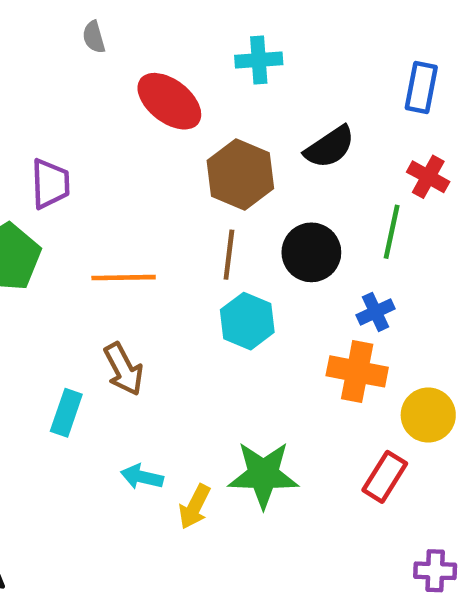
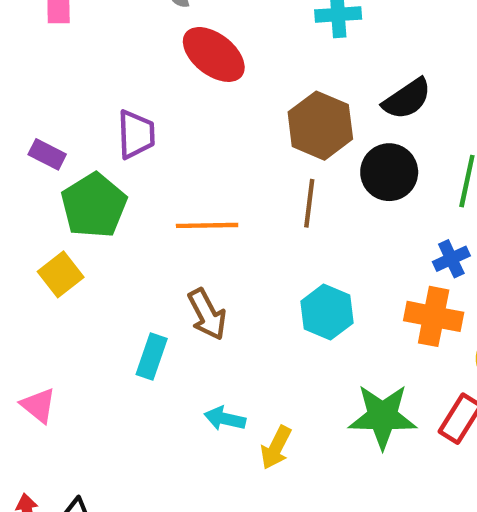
red ellipse: (169, 101) -> (214, 54), moved
black circle: (311, 252) -> (389, 172), moved
cyan hexagon: (247, 321) -> (327, 312), moved
green star: (263, 475) -> (383, 416), moved

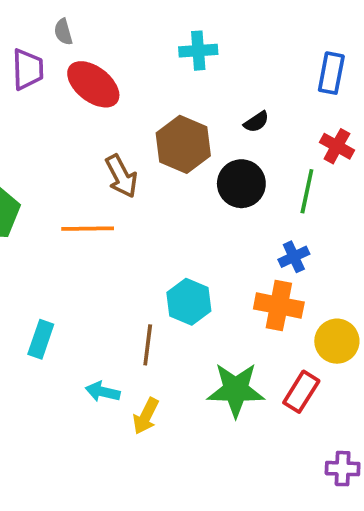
black semicircle: (407, 99) -> (256, 122), size x0.6
purple trapezoid: (136, 134) -> (28, 69), moved
brown line: (309, 203) -> (148, 345), moved
brown arrow: (207, 314) -> (121, 176), moved

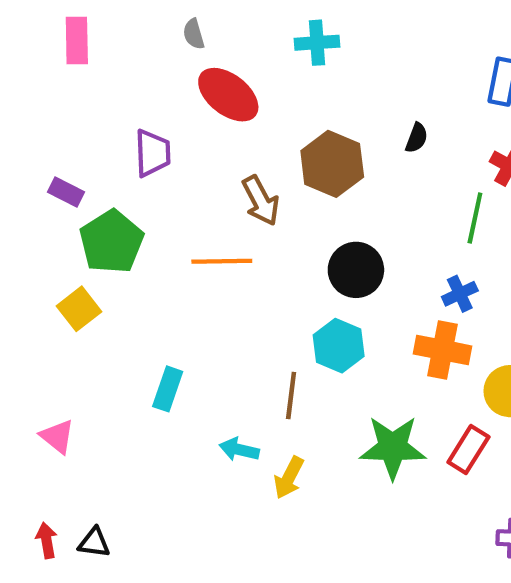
cyan cross: (198, 51) -> (317, 43), moved
purple trapezoid: (28, 69) -> (153, 153), moved
black semicircle: (256, 122) -> (417, 138), turned -35
black circle: (241, 184) -> (356, 270), moved

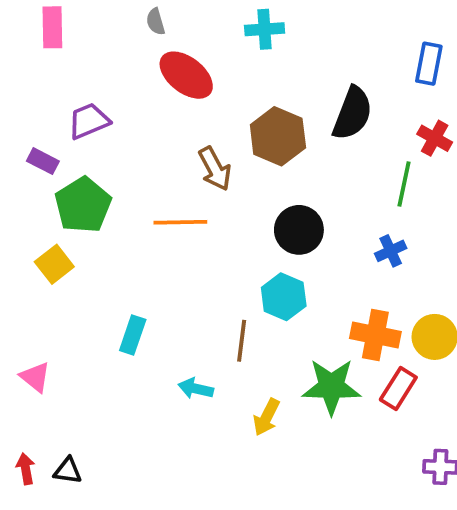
black semicircle: (417, 138) -> (352, 113), size x2.0
purple trapezoid: (153, 153) -> (89, 121), moved, turned -111
orange cross: (443, 350) -> (375, 335), moved
yellow arrow: (289, 478) -> (266, 417), moved

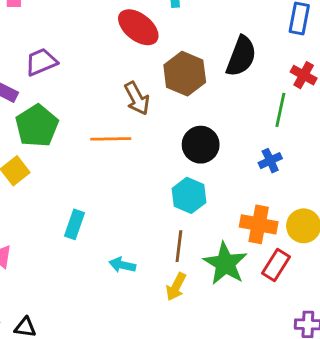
red ellipse: (186, 75) -> (138, 27), moved
brown line: (242, 341) -> (179, 246), moved
green star: (331, 387) -> (225, 264), turned 30

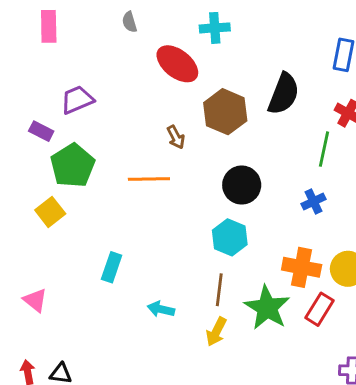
brown arrow: (137, 98) -> (176, 137), size x0.7

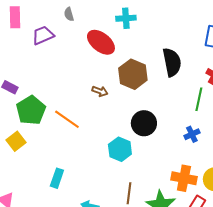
black semicircle: (284, 94) -> (172, 62), turned -32
purple trapezoid: (77, 100) -> (43, 35), moved
brown arrow: (176, 137) -> (100, 91), turned -42
orange line: (149, 179) -> (67, 119), moved, turned 36
cyan hexagon: (230, 237) -> (120, 149), moved

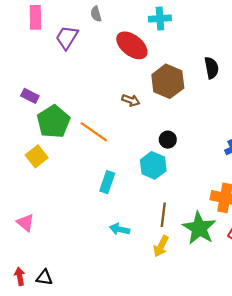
purple trapezoid: (43, 35) -> (67, 38), turned -35
black semicircle: (172, 62) -> (212, 68), size x0.7
black circle: (144, 123) -> (168, 140), moved, size x0.6
cyan rectangle: (57, 178) -> (107, 182), moved

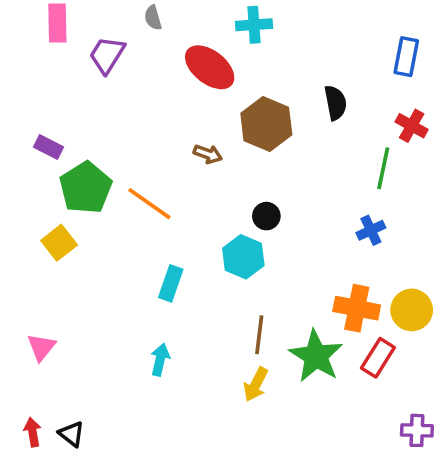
pink triangle: (25, 223) -> (41, 347), turned 30
cyan arrow: (120, 229) -> (160, 360), moved, turned 90
black triangle: (44, 277) -> (72, 434), turned 30

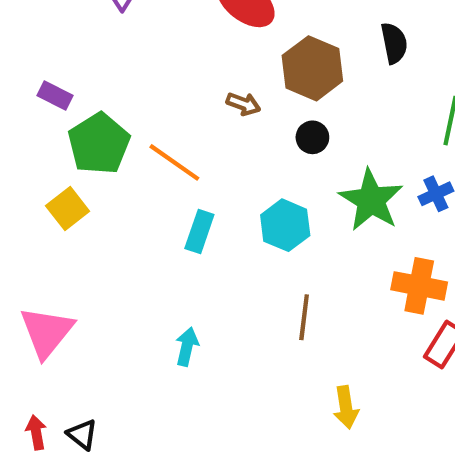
black circle: (266, 216) -> (312, 137), moved
cyan rectangle: (171, 283) -> (199, 232), moved
pink triangle: (41, 347) -> (47, 332), size x1.6
green star: (316, 356) -> (371, 200), moved
yellow arrow: (256, 384) -> (346, 407), moved, turned -36

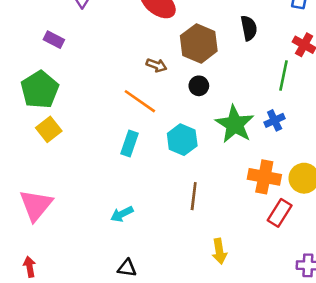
purple rectangle: (55, 95) -> (54, 40), moved
green pentagon: (99, 144) -> (40, 90), moved
orange line: (174, 162) -> (140, 101), moved
cyan arrow: (187, 347) -> (122, 214), turned -130
black triangle: (82, 435) -> (127, 268), moved, turned -30

